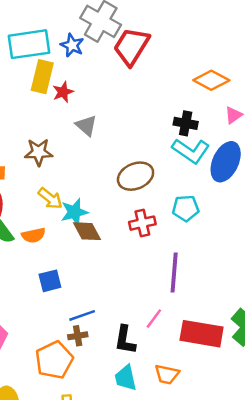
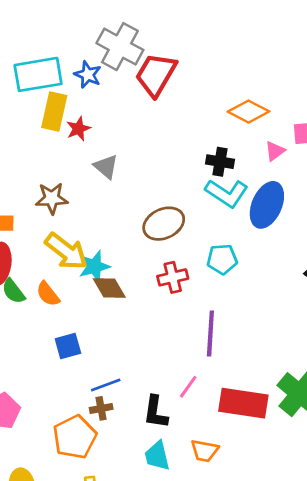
yellow arrow: (50, 198) -> (66, 251), size x1.5
orange semicircle: (33, 235) -> (48, 294), turned 65

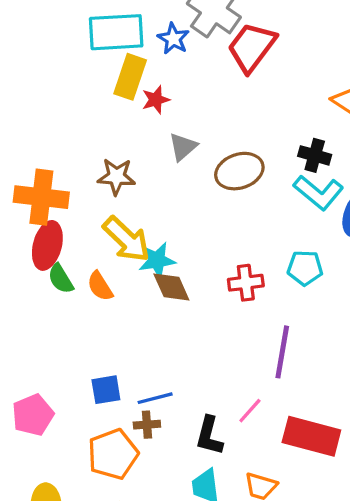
gray triangle: (106, 167) -> (183, 147), turned 32
brown ellipse: (164, 224) -> (239, 171), moved
blue square: (68, 346) -> (106, 390), moved

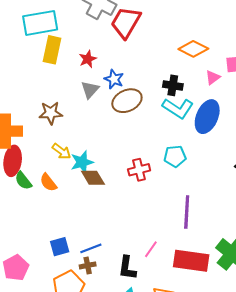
blue star: (173, 39) -> (114, 79), moved
red star: (156, 100) -> (88, 59), moved
yellow arrow: (126, 239) -> (62, 151), size x0.6
purple line: (282, 352) -> (187, 212), moved

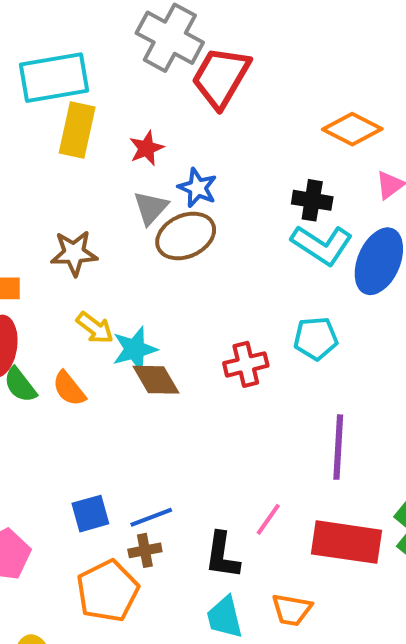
brown ellipse: (127, 101) -> (186, 236), moved

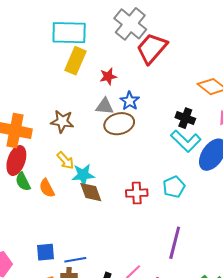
gray triangle: (151, 208) -> (105, 106), turned 42
cyan pentagon: (316, 338) -> (174, 187), turned -30

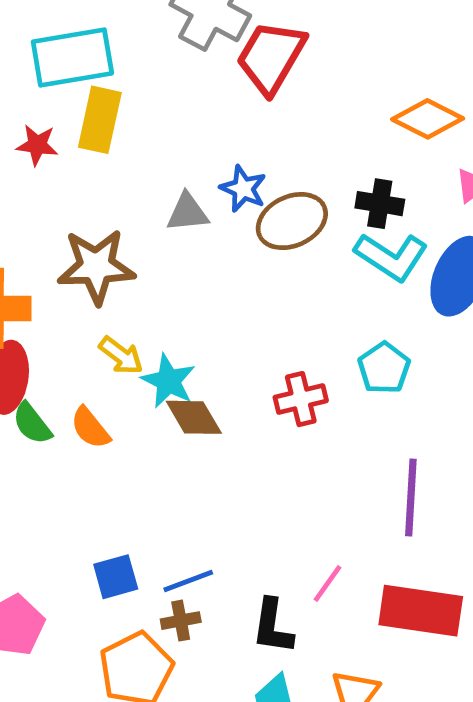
red star: (108, 76) -> (37, 145), moved, turned 30
brown star: (62, 121) -> (96, 266), size x1.4
brown ellipse: (119, 124) -> (292, 221), moved
cyan star: (83, 175) -> (168, 381), turned -30

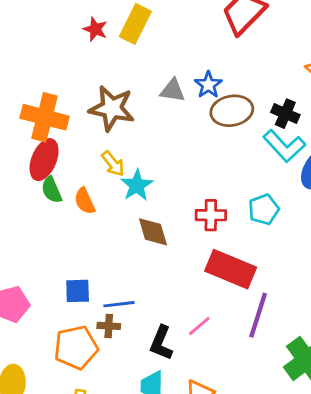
brown diamond: (194, 417) -> (153, 232), moved
purple line: (411, 497) -> (258, 315), moved
red rectangle: (421, 611) -> (231, 269), moved

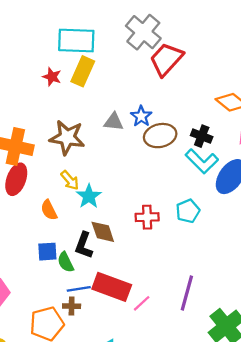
green semicircle: (52, 190) -> (66, 262), moved
red rectangle: (231, 269) -> (112, 287), moved
blue square: (78, 291) -> (47, 252), moved
black L-shape: (161, 343) -> (84, 245), moved

